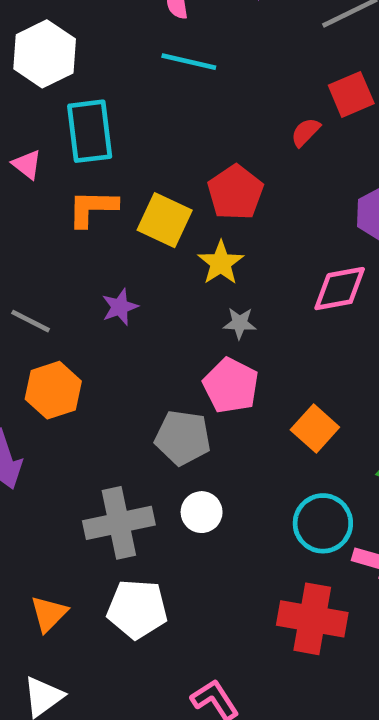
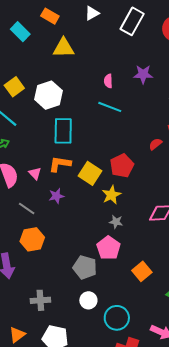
pink triangle: (27, 165) -> (35, 173), moved
purple star: (120, 307) -> (56, 196), moved
gray cross: (119, 523) -> (40, 300), moved, size x0.7
cyan circle: (323, 523) -> (117, 318), moved

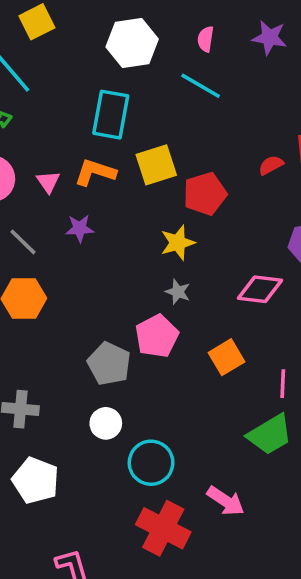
white hexagon: (48, 95) -> (132, 43), moved
yellow square: (90, 173) -> (156, 165), moved, turned 30
orange square: (142, 271) -> (227, 357), moved

